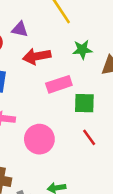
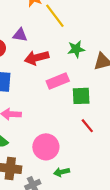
pink circle: (39, 139) -> (46, 147), moved

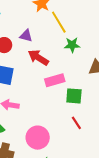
green star: (76, 49) -> (72, 45), moved
red arrow: (37, 58) -> (38, 58), turned 40

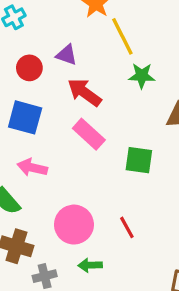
pink rectangle: (55, 80) -> (89, 134), moved, turned 54
red line: (76, 123) -> (127, 227), moved

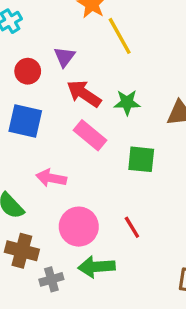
purple triangle: (67, 55) -> (64, 57), turned 50
green star: (142, 76) -> (127, 103), moved
pink arrow: (32, 168) -> (51, 178), moved
green arrow: (90, 265) -> (96, 267), size x1.5

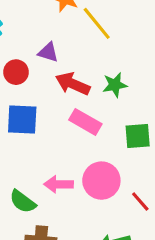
purple triangle: (64, 57) -> (48, 52), turned -40
pink arrow: (51, 178) -> (59, 184), moved
pink circle: (79, 227) -> (101, 181), moved

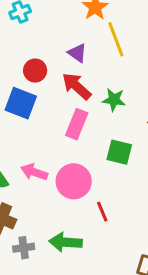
purple triangle: (48, 52) -> (77, 53), moved
red circle: (16, 72) -> (35, 71), moved
pink rectangle: (85, 122) -> (77, 124), turned 64

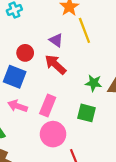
green star: (114, 100) -> (94, 83), moved
pink rectangle: (77, 124) -> (48, 105), moved
pink arrow: (34, 172) -> (18, 106), moved

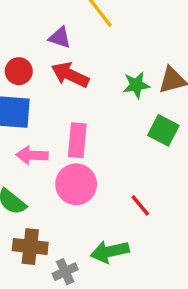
green square: (86, 113) -> (163, 130), moved, turned 30
pink circle: (53, 134) -> (76, 184), moved

